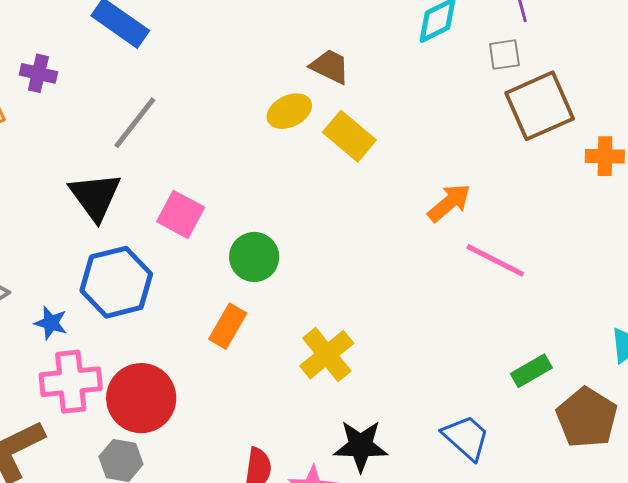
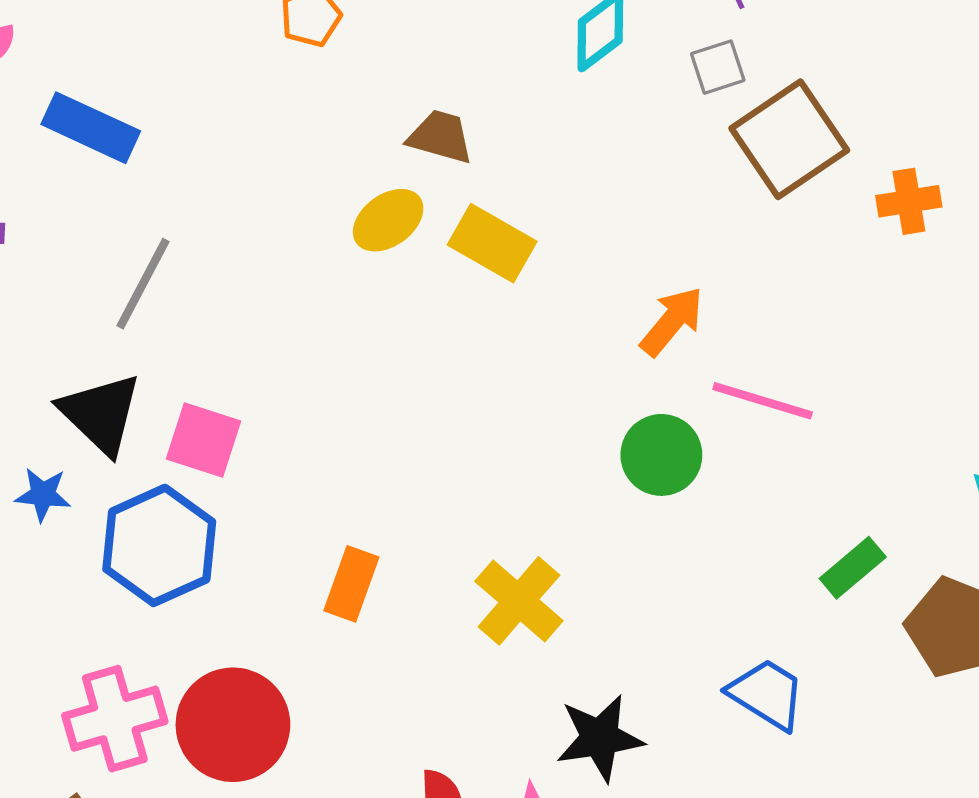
pink square: (181, 214) -> (203, 440), moved
green circle: (254, 257) -> (661, 455), moved
blue star: (51, 323) -> (43, 495), moved

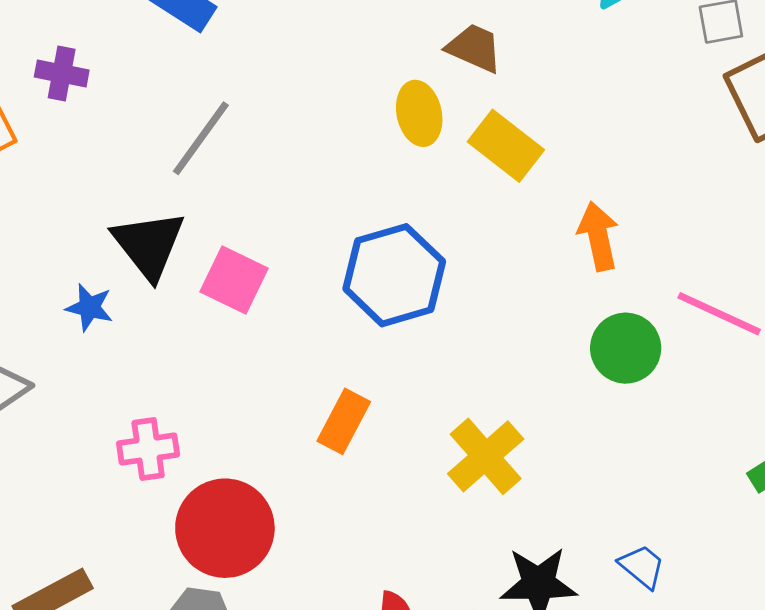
yellow ellipse: (388, 220) -> (419, 113), turned -74
orange arrow: (672, 321) -> (598, 236), moved, turned -60
blue hexagon: (159, 545) -> (394, 275), moved
blue trapezoid: (767, 694) -> (642, 566), moved, size x0.7
pink cross: (115, 719) -> (148, 449), moved, size x0.7

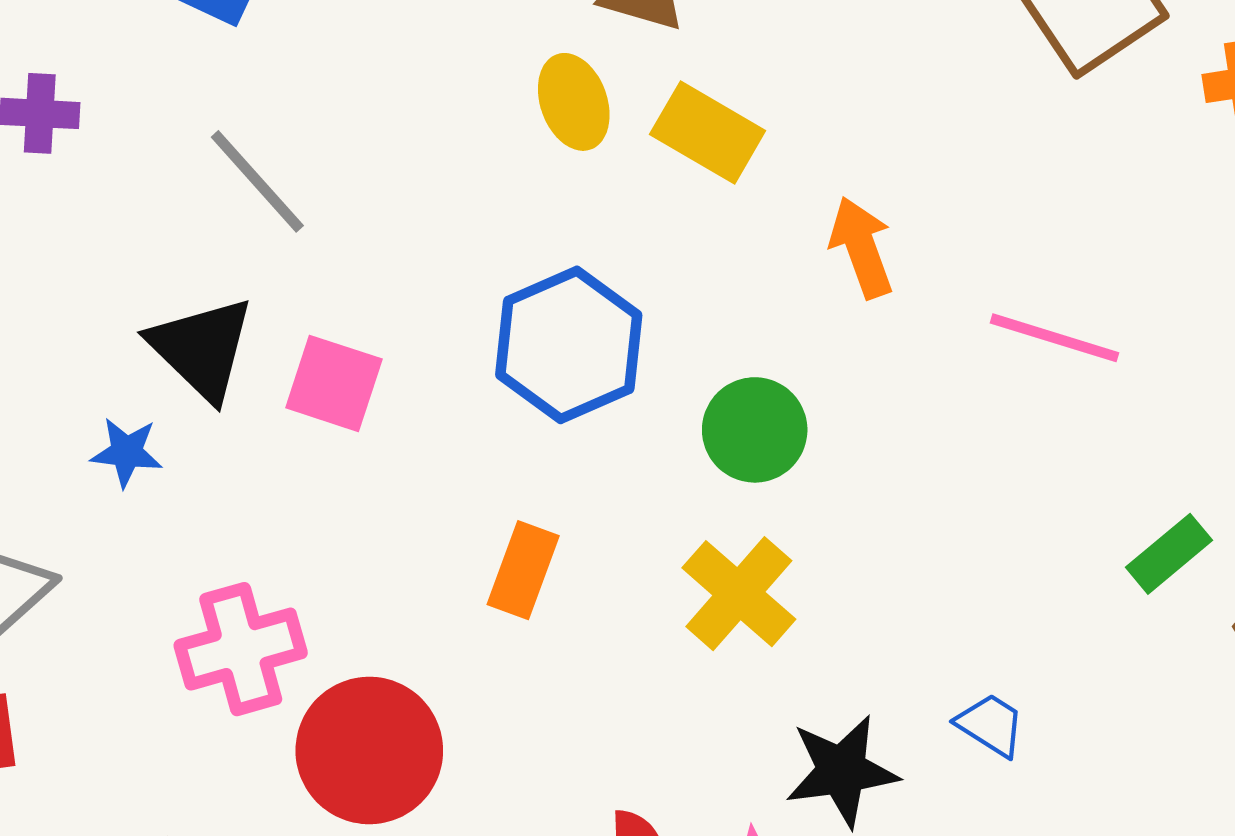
gray line: (201, 138) -> (257, 181), turned -70
green circle: (626, 348) -> (755, 430), moved
pink cross: (148, 449) -> (241, 649), size x1.4

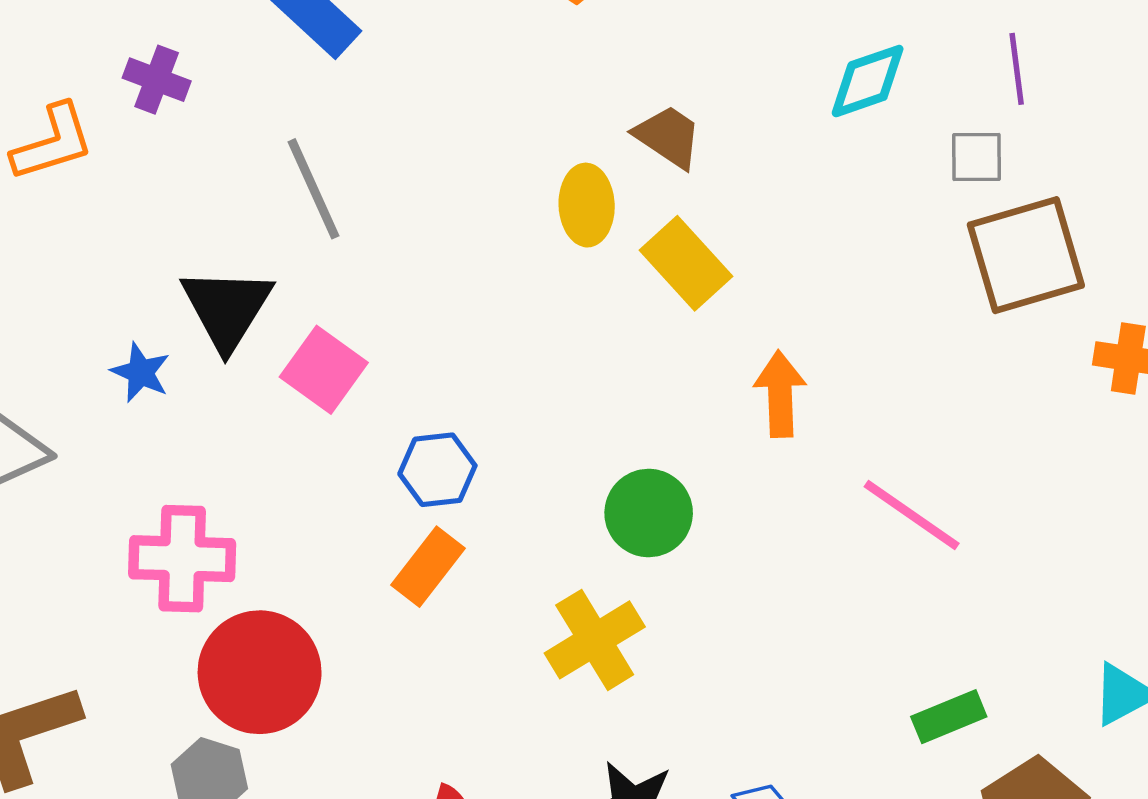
blue hexagon: (569, 345) -> (437, 470), moved, size x0.6

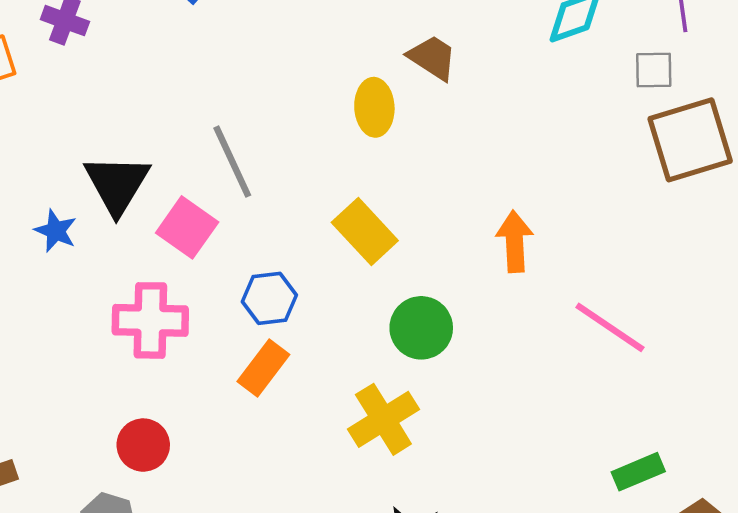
gray line: (313, 189) -> (232, 162), moved
yellow rectangle: (686, 263) -> (365, 232), moved
pink cross: (182, 559) -> (150, 320), moved
red circle: (260, 672) -> (143, 445), size x0.6

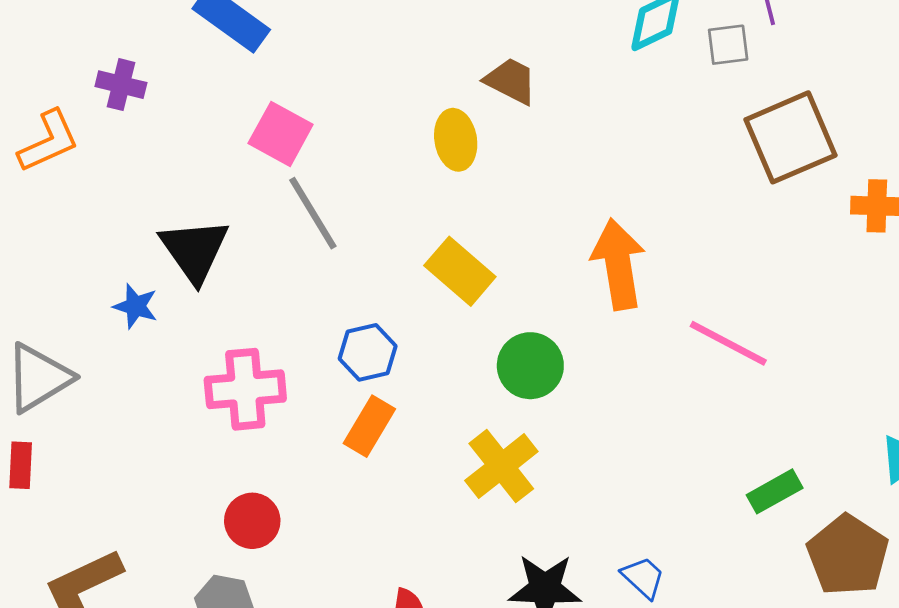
gray square: (654, 70) -> (728, 45), moved
pink square: (187, 227) -> (281, 134), moved
orange arrow: (515, 241) -> (618, 264), size x1.4

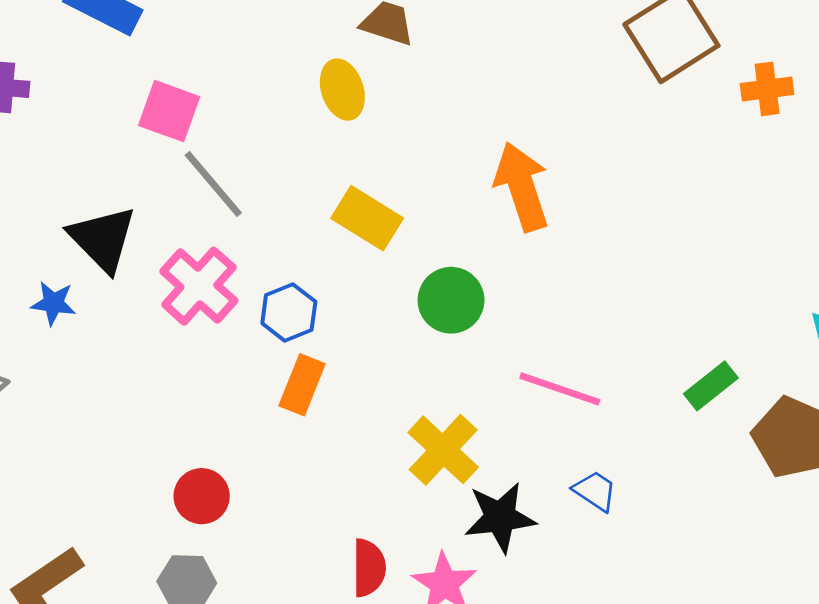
pink line: (728, 343) -> (560, 389), moved
pink cross: (245, 389) -> (199, 286), moved, turned -34
yellow cross: (501, 466) -> (443, 450), moved

